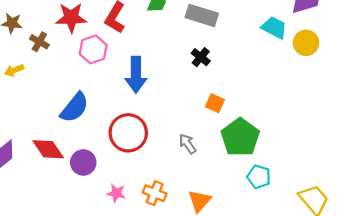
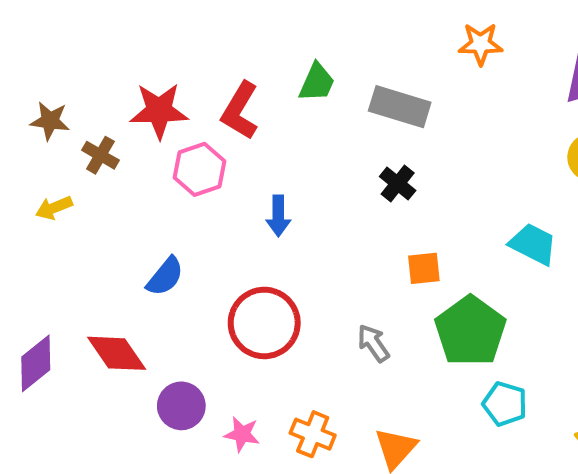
cyan trapezoid: (274, 27) -> (533, 244), moved
blue arrow: (136, 75) -> (278, 216), size x0.6
orange square: (215, 103) -> (424, 268), turned -30
blue semicircle: (74, 108) -> (165, 276), size x0.7
purple circle: (83, 162) -> (181, 406), moved

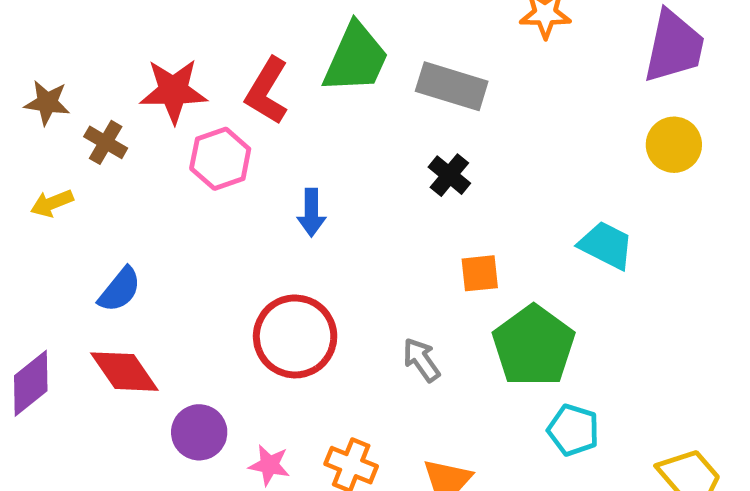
green trapezoid: (317, 82) -> (356, 58), size x1.6
blue semicircle: (165, 276) -> (120, 290), moved

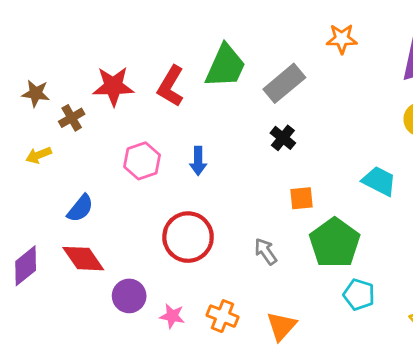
gray rectangle: (452, 86) -> (284, 83), turned -57
brown cross: (106, 142) -> (72, 118), turned 30
pink hexagon: (220, 159) -> (142, 161), moved

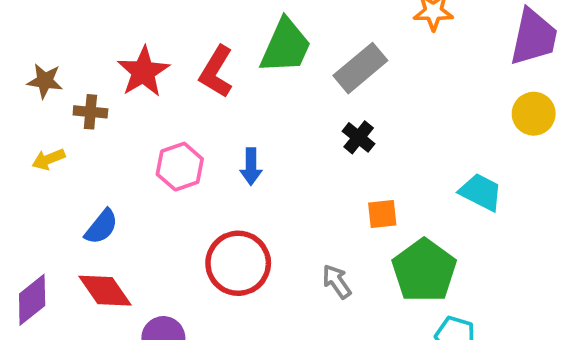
red star: (113, 86) -> (143, 72), turned -30
brown cross: (72, 118) -> (90, 112), turned 35

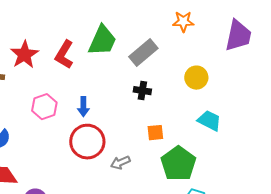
yellow circle: (534, 114) -> (196, 78), moved
black cross: (359, 137) -> (142, 91), turned -30
red circle: (238, 263) -> (87, 142), moved
gray arrow: (337, 282) -> (120, 163), moved, turned -78

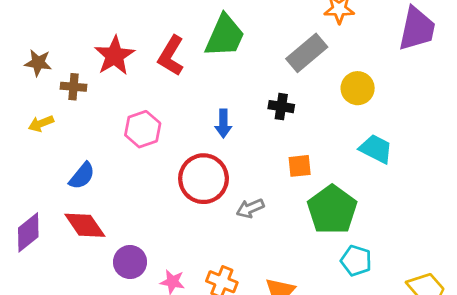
gray rectangle: (143, 53) -> (307, 53), moved
blue arrow: (83, 107) -> (223, 124), moved

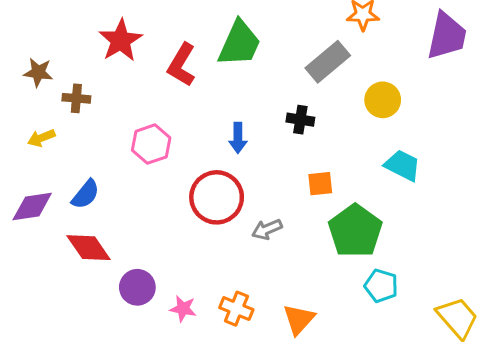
red star: (114, 56) -> (121, 40), moved
purple diamond: (28, 232) -> (32, 207), moved, turned 30

